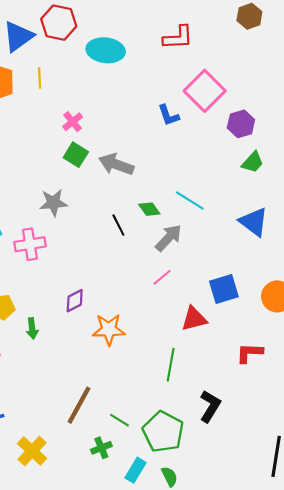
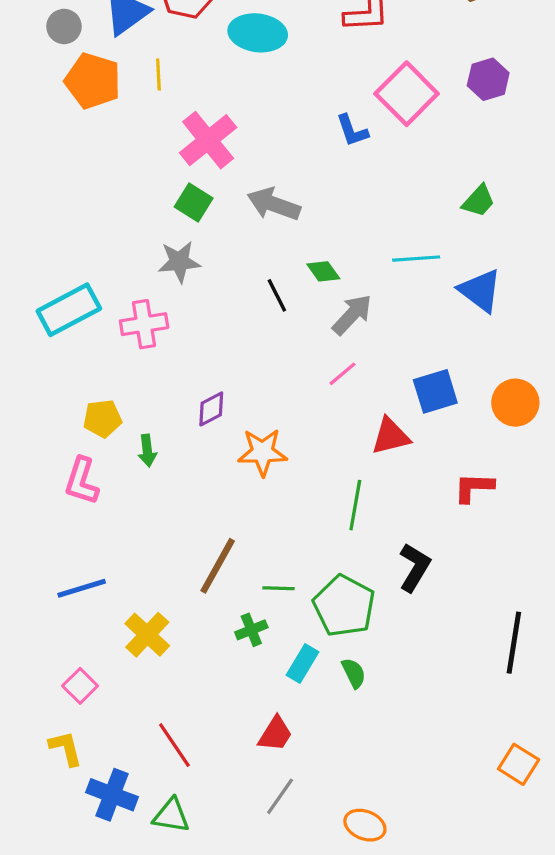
pink cross: (73, 122) -> (208, 140), size x1.8
purple hexagon: (241, 124) -> (488, 79), moved
green square: (76, 155) -> (194, 203), moved
cyan line: (190, 201) -> (416, 259), moved, turned -36
green line: (119, 420) -> (278, 588), turned -30

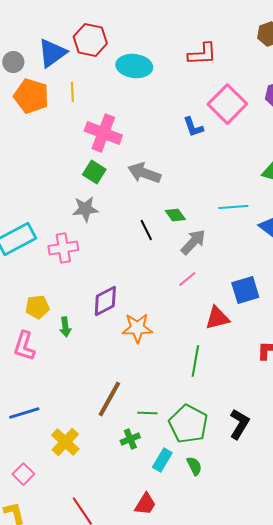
pink cross: (208, 140) -> (103, 133), turned -30
purple diamond: (211, 409) -> (105, 301), size x1.4
black L-shape: (415, 567) -> (239, 424), moved

